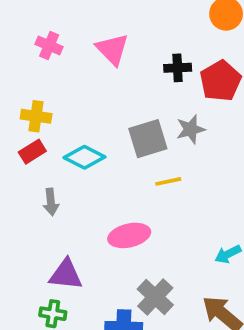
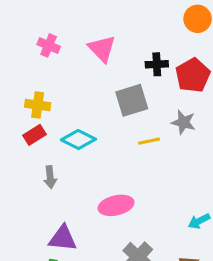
gray star: (191, 129) -> (183, 122), moved, turned 30
gray square: (148, 139) -> (132, 100), moved
yellow line: (168, 181) -> (149, 141), moved

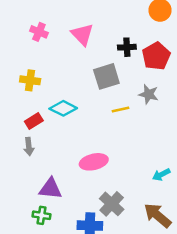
red rectangle: (34, 135) -> (34, 121), moved
gray arrow: (50, 177) -> (29, 147), moved

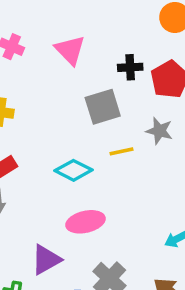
cyan diamond: (63, 108) -> (73, 170), moved
purple triangle: (50, 189) -> (46, 260), moved, turned -35

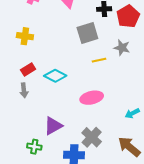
cyan diamond: (73, 170) -> (55, 76), moved
pink ellipse: (86, 222) -> (92, 98), moved

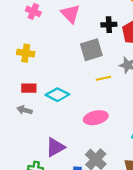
red rectangle: (28, 70) -> (29, 88), turned 32
gray arrow: (24, 90) -> (25, 110), turned 112

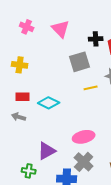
pink ellipse: (96, 118) -> (84, 137), moved

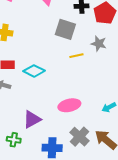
gray square: (80, 62) -> (65, 29), turned 35
gray cross: (84, 162) -> (79, 137), moved

